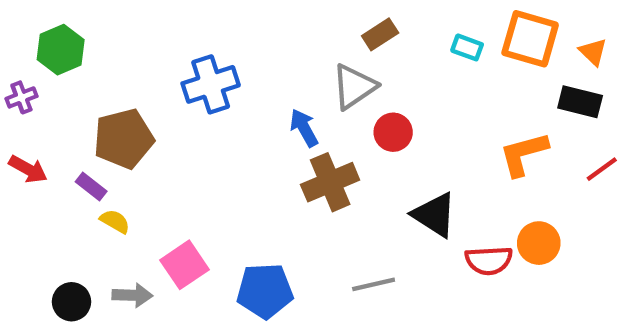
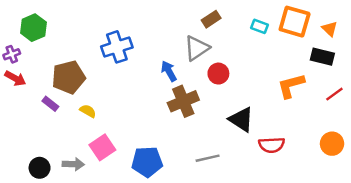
red arrow: (28, 169) -> (15, 78), moved
yellow semicircle: (115, 221) -> (88, 111), moved
orange circle: (539, 243) -> (332, 144), moved

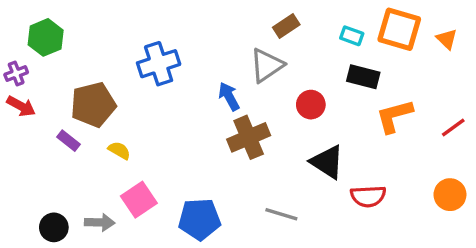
black rectangle: (322, 57) -> (363, 77), moved
red circle: (218, 74) -> (311, 105), moved
gray line: (208, 158) -> (281, 214), turned 30

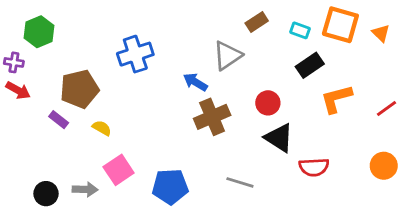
brown rectangle: (286, 26) -> (257, 22), moved
purple cross: (16, 73) -> (14, 62), turned 30
black rectangle: (363, 77) -> (310, 65), turned -48
blue arrow: (229, 96) -> (195, 82), turned -30
red circle: (311, 105) -> (268, 103), moved

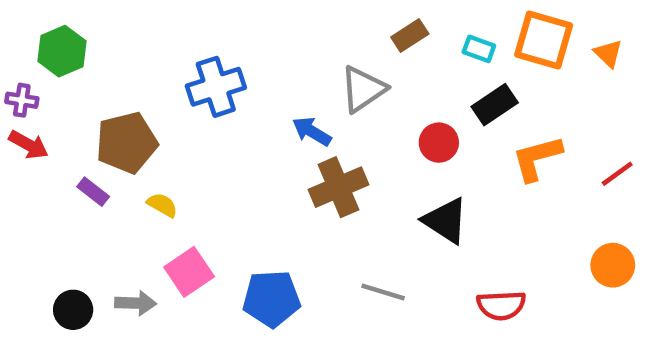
red circle: (268, 103) -> (439, 143), moved
red semicircle: (314, 167) -> (501, 305), moved

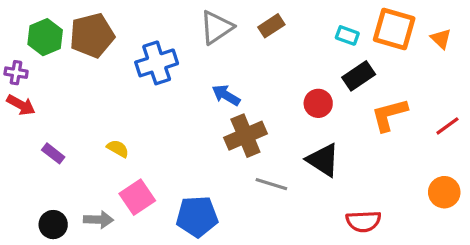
brown rectangle: (410, 36) -> (271, 26), moved
gray triangle: (363, 89) -> (216, 27), moved
brown pentagon: (127, 143) -> (92, 35), moved
purple rectangle: (93, 192) -> (53, 153), moved
gray line: (383, 292) -> (271, 184), moved

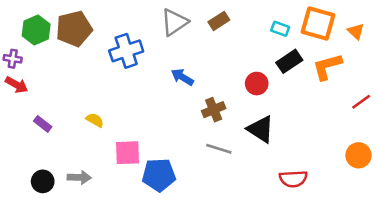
orange L-shape: (389, 115) -> (327, 67), moved
brown cross: (245, 136) -> (214, 110), moved, size x0.7
pink square: (137, 197) -> (127, 153), moved, turned 32

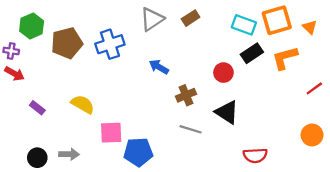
orange square: (318, 23) -> (277, 20), turned -32
brown pentagon: (74, 29) -> (67, 43), moved
cyan rectangle: (280, 29) -> (244, 25), size x1.5
yellow semicircle: (95, 120) -> (83, 104), size x1.5

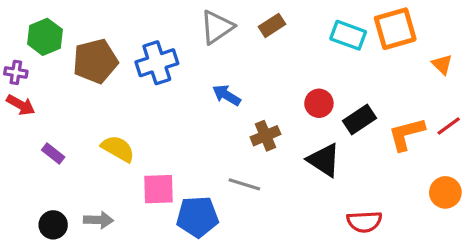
orange triangle: (310, 27) -> (442, 64), moved
black rectangle: (252, 53) -> (359, 119), moved
orange L-shape: (285, 58) -> (406, 134), moved
gray line: (191, 129) -> (244, 184), moved

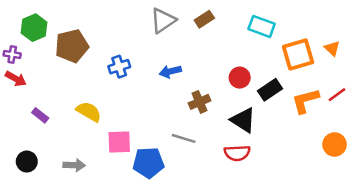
orange square: (395, 29) -> (298, 54), moved
blue cross: (157, 63) -> (119, 67), moved, size x0.7
blue arrow: (227, 95) -> (170, 71), turned -45
red semicircle: (364, 222) -> (237, 153), moved
black circle: (53, 225) -> (27, 162), moved

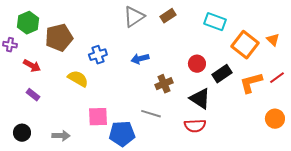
orange square: (298, 54) -> (245, 45), turned -36
red arrow: (16, 79) -> (32, 66), moved
yellow semicircle: (89, 112) -> (78, 79), moved

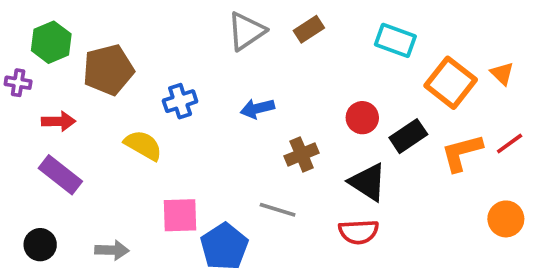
red arrow: (32, 66) -> (59, 121), turned -30
purple rectangle: (33, 95) -> (60, 175), size x1.6
blue pentagon: (122, 134) -> (224, 247), turned -30

